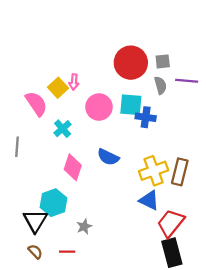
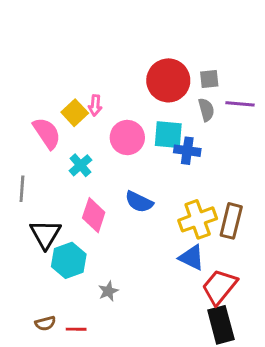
black triangle: (35, 221) -> (45, 234), moved
brown semicircle: (35, 252) -> (45, 323), turned 119
red line: (67, 252) -> (76, 329), moved

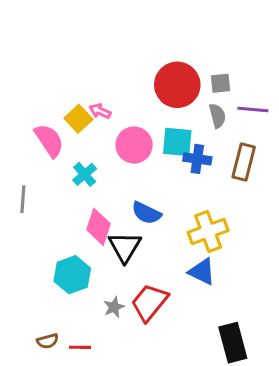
pink arrow: (95, 105) -> (100, 111), turned 108
brown rectangle: (231, 221) -> (244, 162), moved
black triangle: (45, 234) -> (125, 247), moved
red trapezoid: (219, 287) -> (149, 302), moved

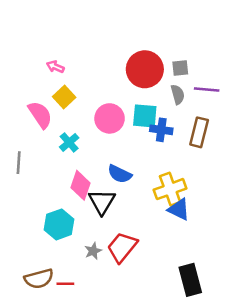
pink arrow: (100, 111) -> (55, 67), moved
blue triangle: (202, 272) -> (179, 209), moved
brown semicircle: (48, 341) -> (39, 279), size x1.6

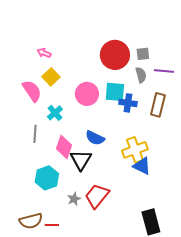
gray line: (19, 163) -> (35, 134), moved

